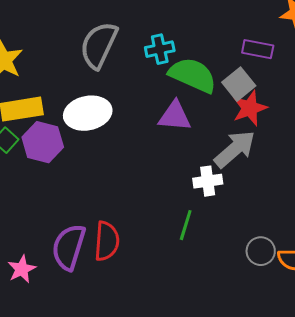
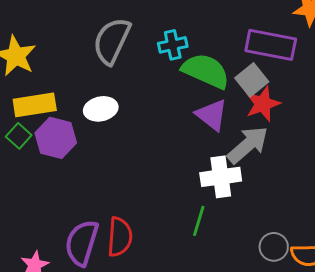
purple rectangle: (258, 49) -> (271, 45), size x1.6
white ellipse: (88, 113) -> (101, 109), size x0.7
purple triangle: (175, 116) -> (212, 115), moved, turned 33
white cross: (208, 181) -> (221, 177), size x1.4

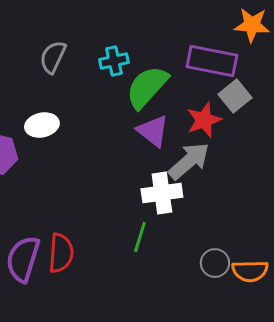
gray semicircle: (112, 41) -> (53, 57), size x0.7
green semicircle: (206, 71) -> (147, 87), turned -72
gray square: (252, 80) -> (235, 96), moved

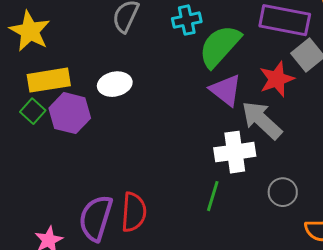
gray arrow: (189, 161) -> (262, 120), turned -96
gray circle: (215, 263) -> (283, 192), moved

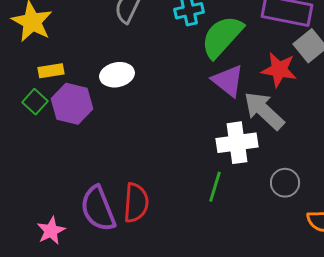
red star: (277, 79) -> (279, 70), turned 30
yellow rectangle: (49, 80) -> (51, 71), size x0.6
purple semicircle: (96, 218) -> (98, 209), turned -39

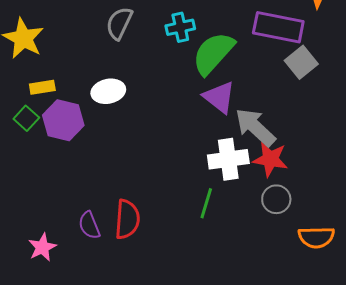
red star: (279, 70) -> (270, 159), moved
purple semicircle: (98, 209) -> (89, 225), size x0.6

